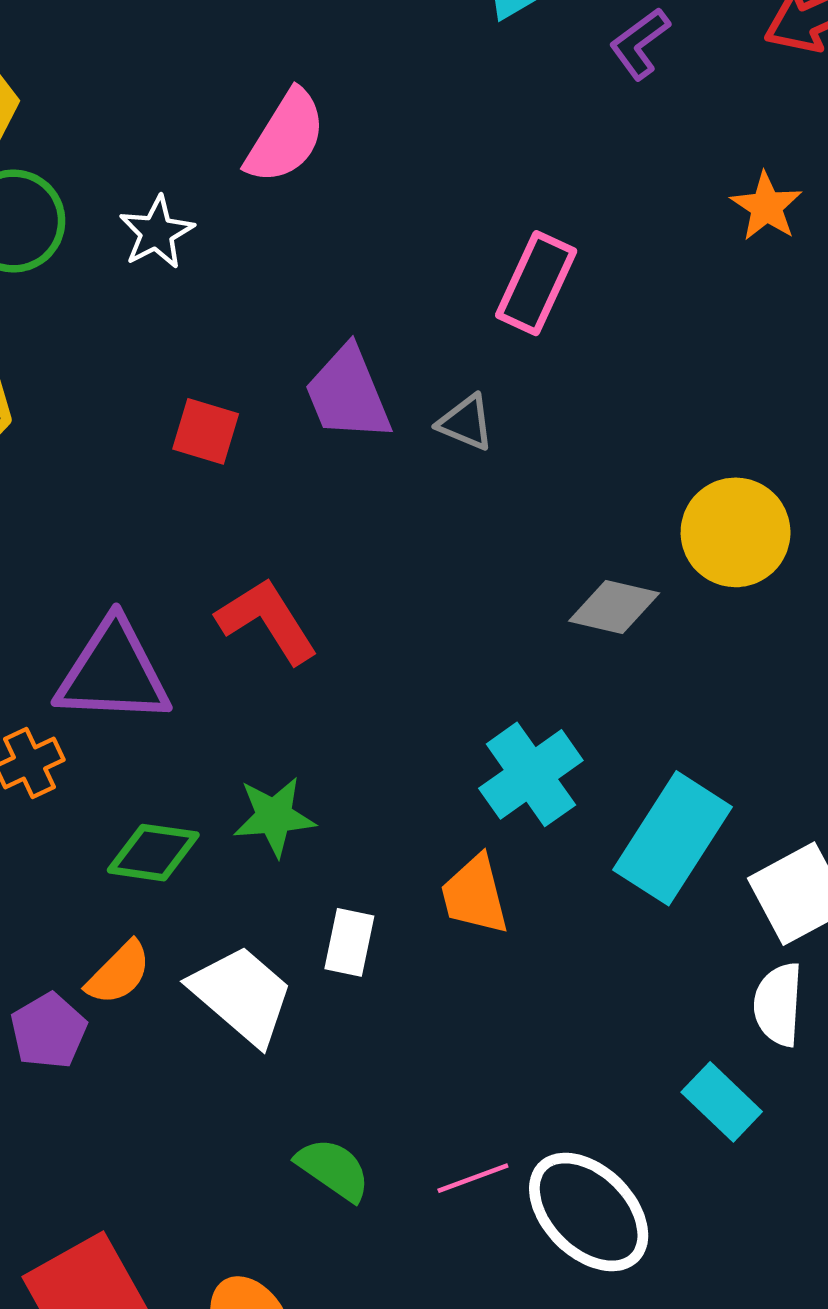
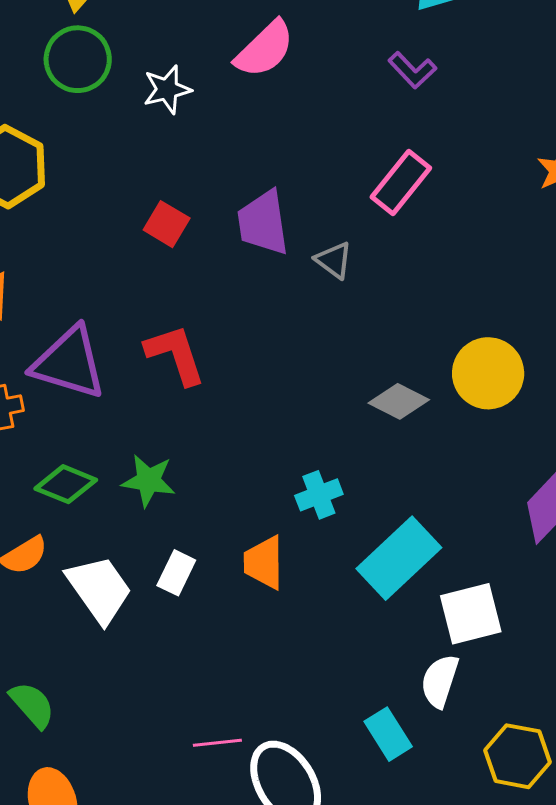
purple L-shape: (640, 44) -> (412, 70), moved, turned -111
cyan cross: (531, 774) -> (319, 495), size x0.7
green semicircle: (333, 1169) -> (32, 705), moved

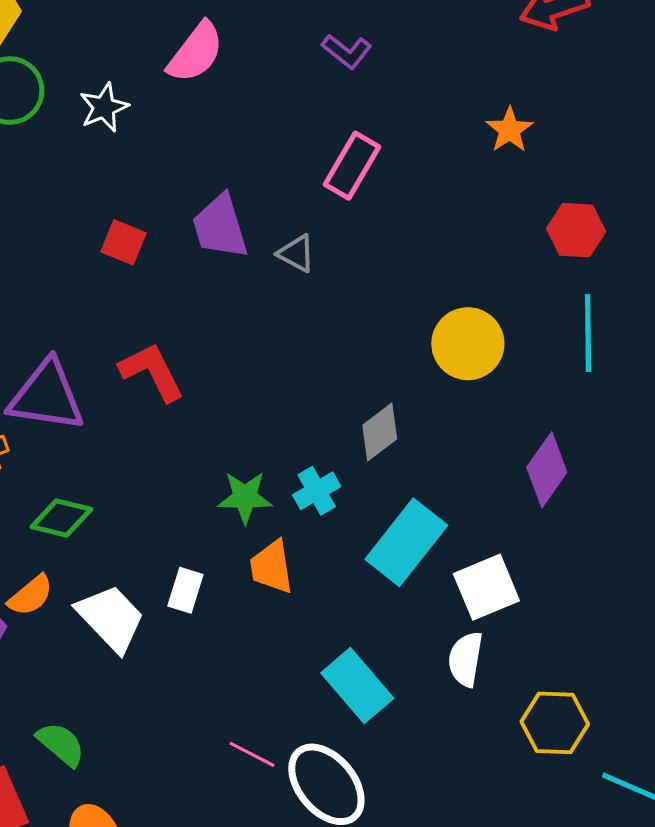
gray diamond: (399, 401) -> (380, 432), moved, turned -56
green star: (149, 481) -> (245, 497), moved
cyan rectangle: (388, 734) -> (357, 686), moved, size x1.4
pink line: (217, 743) -> (252, 754), turned 42

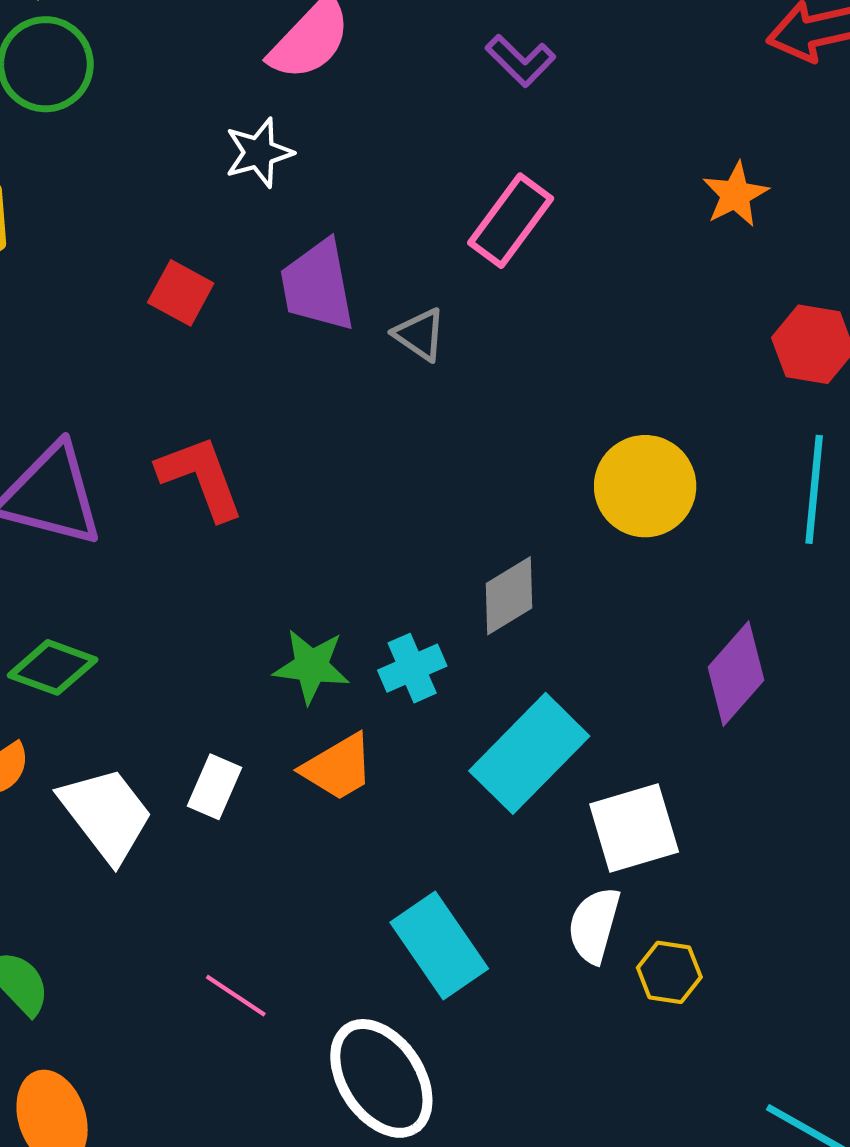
white star: (104, 107) -> (259, 153), moved
orange trapezoid: (272, 567) -> (338, 767), turned -118
yellow hexagon: (555, 723) -> (669, 972), moved, size x0.7
pink line: (252, 754) -> (236, 996), moved

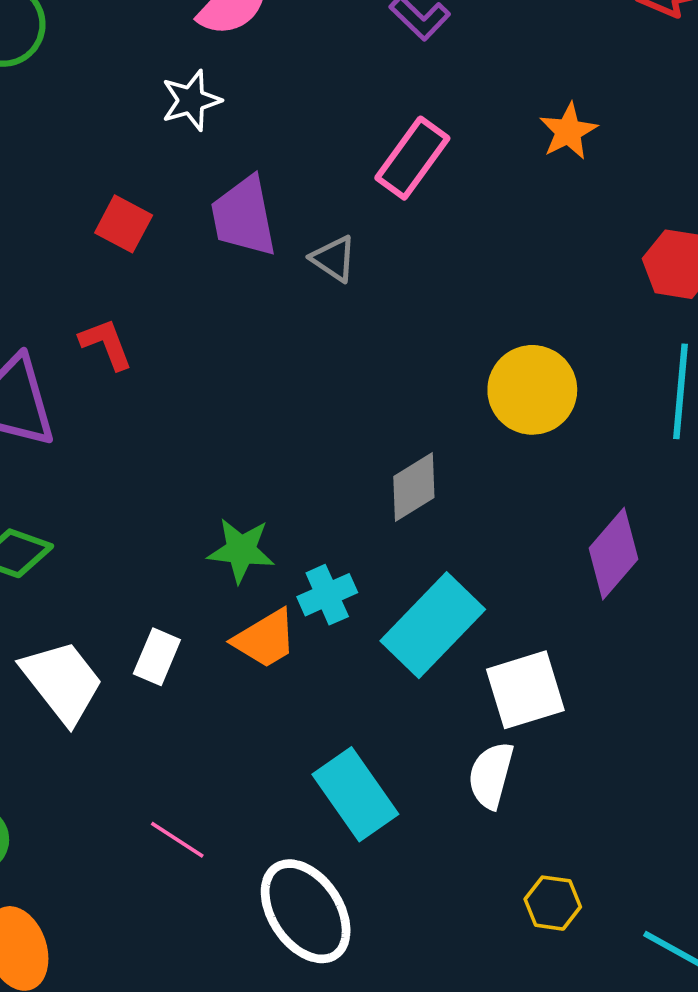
orange star: (735, 195) -> (568, 131), moved
red L-shape: (201, 477) -> (106, 344), moved, size x0.7
cyan cross: (412, 668) -> (327, 595), moved
yellow hexagon: (669, 972) -> (553, 903), moved

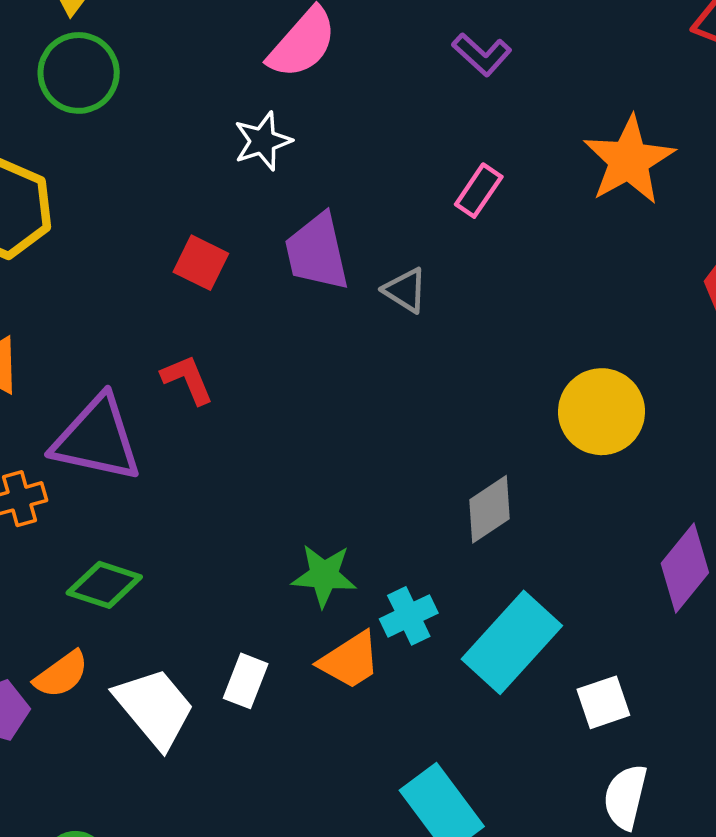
orange star: (568, 131) -> (629, 160), size x1.6
pink rectangle: (412, 158) -> (479, 191), size x0.7
white square: (525, 690) -> (603, 702), size x0.7
white semicircle: (491, 775) -> (625, 797), moved

